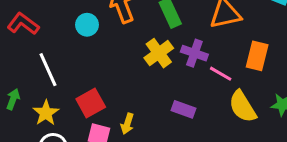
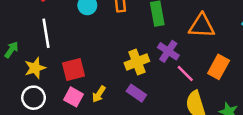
yellow cross: (159, 53) -> (137, 62), moved
purple rectangle: (184, 109) -> (136, 93), moved

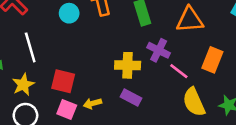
yellow cross: (137, 62) -> (128, 65), turned 30
red square: (74, 69) -> (63, 81), turned 35
yellow arrow: (99, 94) -> (92, 103), turned 49

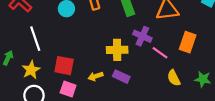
yellow semicircle: (194, 102) -> (174, 78), size x0.7
yellow arrow: (92, 103) -> (95, 76), moved

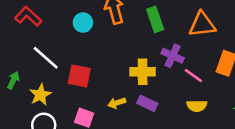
white line: (35, 39) -> (46, 58), turned -30
red square: (64, 66) -> (79, 76), moved
yellow semicircle: (174, 78) -> (197, 106), moved, turned -63

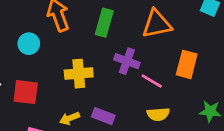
green rectangle: (155, 19) -> (104, 23), turned 40
cyan circle: (83, 23) -> (29, 44), moved
yellow cross: (143, 72) -> (79, 74), moved

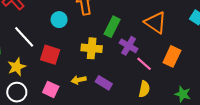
green rectangle: (104, 23) -> (112, 27), moved
orange triangle: (157, 24) -> (156, 23), turned 35
yellow semicircle: (158, 114) -> (144, 89), turned -84

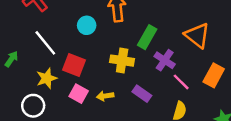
yellow star: (17, 67) -> (47, 78), moved
purple rectangle: (104, 83) -> (142, 94), moved
pink square: (51, 89) -> (79, 94), moved

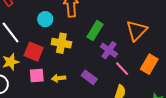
orange triangle: (197, 35) -> (137, 31), turned 35
yellow cross: (122, 61) -> (61, 43), moved
pink square: (79, 94) -> (37, 75), turned -35

